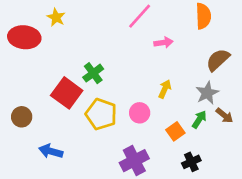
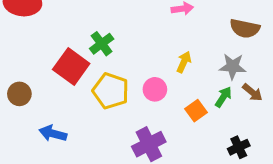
brown semicircle: (218, 60) -> (245, 28), turned -125
gray star: (207, 93) -> (233, 66), turned 30
black cross: (191, 162) -> (239, 147), moved

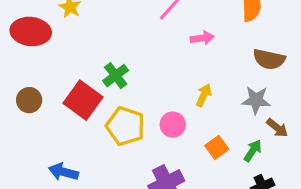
brown circle: (19, 94) -> (29, 100), moved
green arrow: (223, 97) -> (253, 151), moved

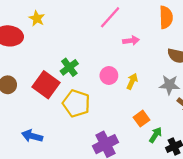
pink circle: (173, 125) -> (109, 75), moved
green arrow: (253, 151) -> (155, 135), moved

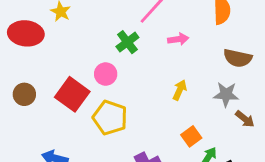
green cross: (69, 67) -> (127, 42), moved
pink circle: (109, 75) -> (106, 74), moved

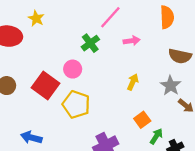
gray star: (226, 94) -> (171, 86), turned 30

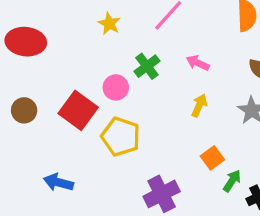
yellow star: (36, 18) -> (109, 24), moved
pink arrow: (132, 41) -> (198, 63), moved, turned -147
green cross: (90, 43) -> (147, 66), moved

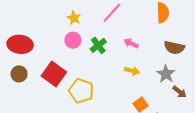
red ellipse: (26, 42) -> (20, 44), moved
pink circle: (116, 87) -> (73, 40), moved
yellow arrow: (199, 105) -> (132, 71), turned 80

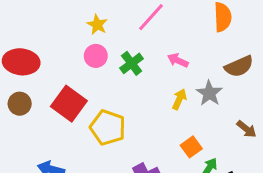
brown semicircle: (174, 48) -> (239, 66), turned -36
yellow arrow: (132, 71) -> (179, 99), turned -80
gray star: (166, 74) -> (209, 93), moved

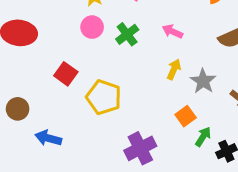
gray star: (209, 93) -> (203, 81), moved
brown circle: (20, 104) -> (18, 109), moved
red square: (69, 104) -> (66, 74), size x0.7

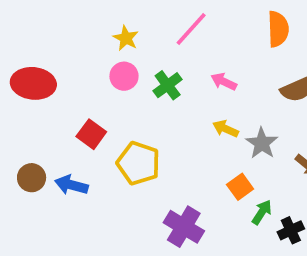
yellow arrow: (174, 69) -> (226, 129), turned -90
blue arrow: (48, 138) -> (71, 185), moved
purple cross: (140, 148) -> (184, 227), turned -32

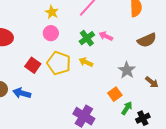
green cross: (168, 85) -> (87, 38), moved
yellow arrow: (226, 129) -> (86, 62), moved
yellow pentagon: (139, 163) -> (59, 63), moved

